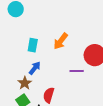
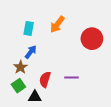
purple line: (77, 71) -> (72, 77), moved

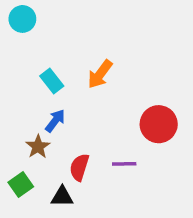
cyan rectangle: (29, 28) -> (52, 81), turned -48
red circle: (92, 39) -> (159, 124), moved
green square: (18, 86) -> (21, 185), moved

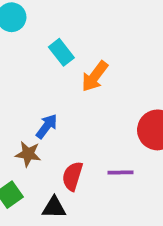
cyan rectangle: (52, 81) -> (61, 52), moved
brown star: (38, 147) -> (28, 154), turned -30

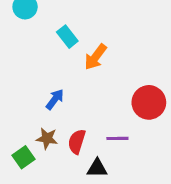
brown star: (28, 154) -> (47, 138), moved
black triangle: (54, 208) -> (97, 168), moved

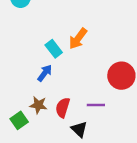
cyan rectangle: (67, 37) -> (54, 49), moved
black triangle: (97, 168) -> (79, 129), turned 42

